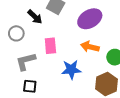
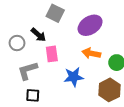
black arrow: (35, 17) -> (38, 35), moved

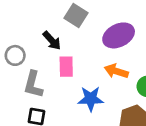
gray circle: (17, 43) -> (15, 55), moved
gray L-shape: (28, 71) -> (33, 84), turned -65

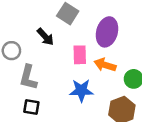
purple ellipse: (119, 35) -> (107, 32), turned -48
pink rectangle: (66, 67) -> (80, 55), moved

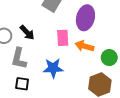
black arrow: (45, 37) -> (27, 32), moved
blue star: (81, 90) -> (53, 68), moved

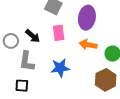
pink rectangle: (63, 38) -> (59, 33), moved
black square: (22, 84) -> (22, 86), moved

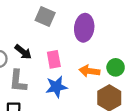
pink rectangle: (59, 33) -> (54, 59), moved
orange arrow: (88, 45) -> (89, 71), moved

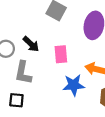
blue star: (56, 87) -> (74, 85), moved

